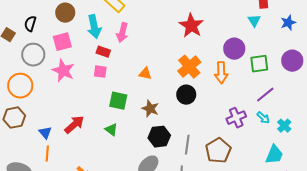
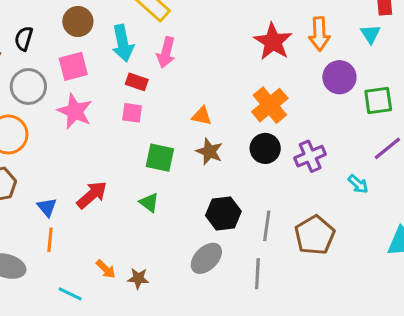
orange arrow: (221, 73) -> (319, 34), moved
brown star: (150, 109) -> (209, 152), moved
purple cross: (236, 118) -> (310, 156), moved
cyan arrow: (263, 118) -> (358, 184), moved

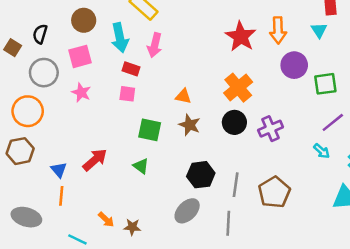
pink star: (75, 111) -> (81, 93), size x0.7
cyan arrow: (358, 184) -> (322, 151), moved

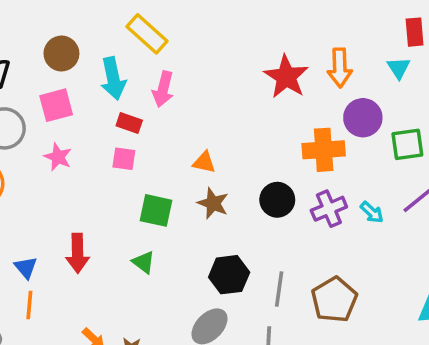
orange cross: (238, 88) -> (324, 150), moved, turned 36
cyan arrow: (322, 151) -> (372, 212), moved
red arrow: (95, 160) -> (78, 253), turned 130

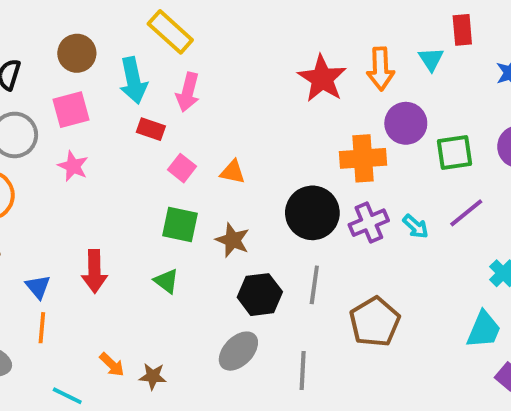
cyan triangle: (399, 68) -> (431, 59), moved
pink square: (124, 159) -> (182, 168), moved, turned 30
black circle: (277, 200) -> (312, 213), size x1.4
brown star: (213, 203) -> (233, 240), moved
gray line: (279, 289) -> (314, 285), moved

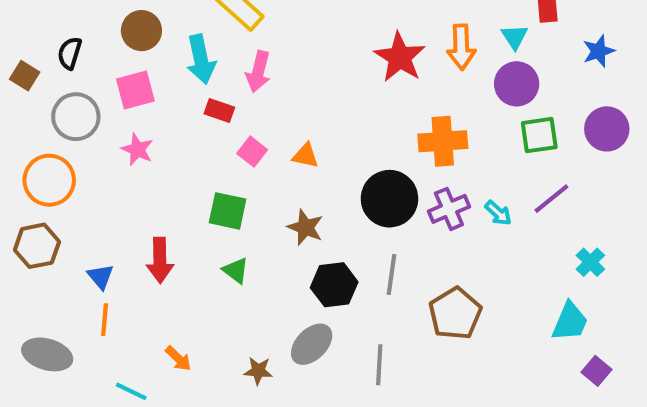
purple circle: (406, 123) -> (517, 84), moved
green square: (180, 225) -> (228, 211), moved
brown star: (153, 376) -> (258, 371), moved

